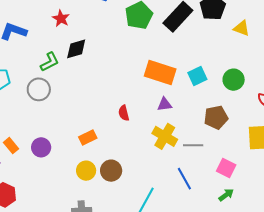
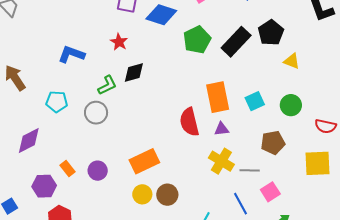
yellow triangle: (241, 28) -> (292, 61), moved
orange rectangle: (160, 73) -> (218, 97), turned 60
red semicircle: (124, 113) -> (189, 122), moved, size x1.8
orange rectangle: (88, 137) -> (144, 161), size x1.6
pink square: (226, 168) -> (270, 192), moved, turned 30

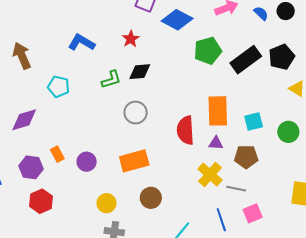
gray circle: (96, 113) -> (136, 113), moved
brown pentagon: (273, 143) -> (246, 157), moved
yellow circle: (142, 194) -> (106, 203), moved

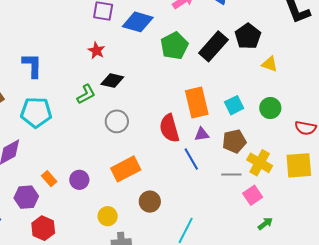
blue L-shape: (82, 43) -> (32, 65), moved, turned 72
black diamond: (140, 72) -> (112, 81), turned 30
cyan pentagon: (59, 87) -> (36, 112), size x1.4
yellow cross: (210, 174) -> (260, 163), moved
blue line: (221, 220) -> (191, 159), moved

